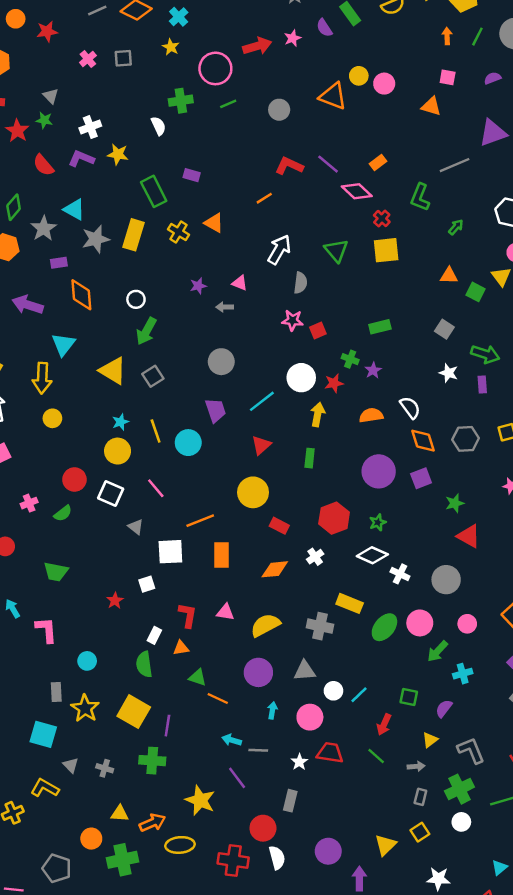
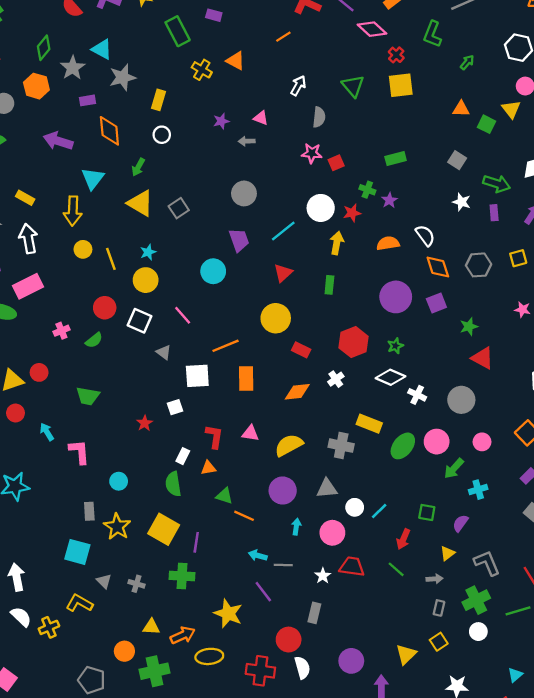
yellow rectangle: (133, 235) -> (159, 100), moved, size x0.7
white arrow: (279, 250) -> (298, 86), size x0.7
green arrow: (146, 331) -> (138, 167), moved, size x0.7
yellow line: (156, 431) -> (111, 259), moved

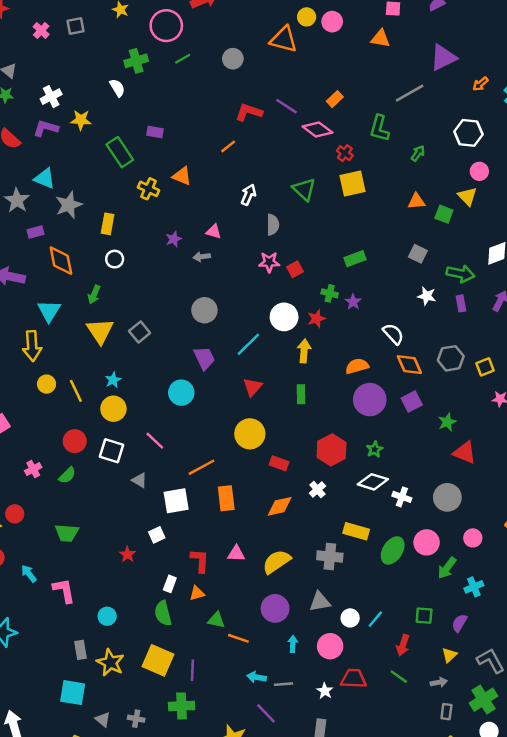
yellow triangle: (140, 203) -> (100, 331), turned 32
orange semicircle: (388, 243) -> (357, 366), moved
yellow square: (518, 258) -> (485, 367), moved

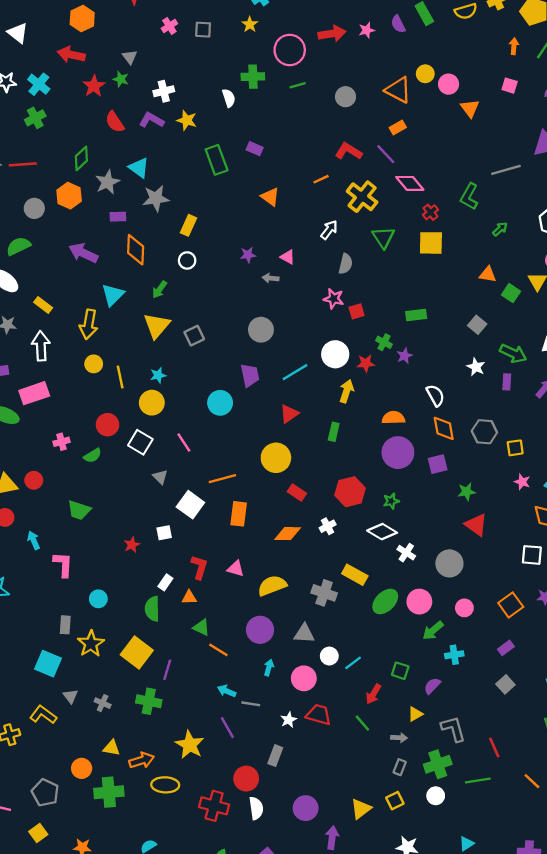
orange triangle: (380, 39) -> (470, 108), moved, turned 30
orange rectangle: (335, 99) -> (398, 128), moved
yellow cross: (149, 189) -> (362, 197), moved, size x1.5
white square: (176, 501) -> (190, 505), turned 32

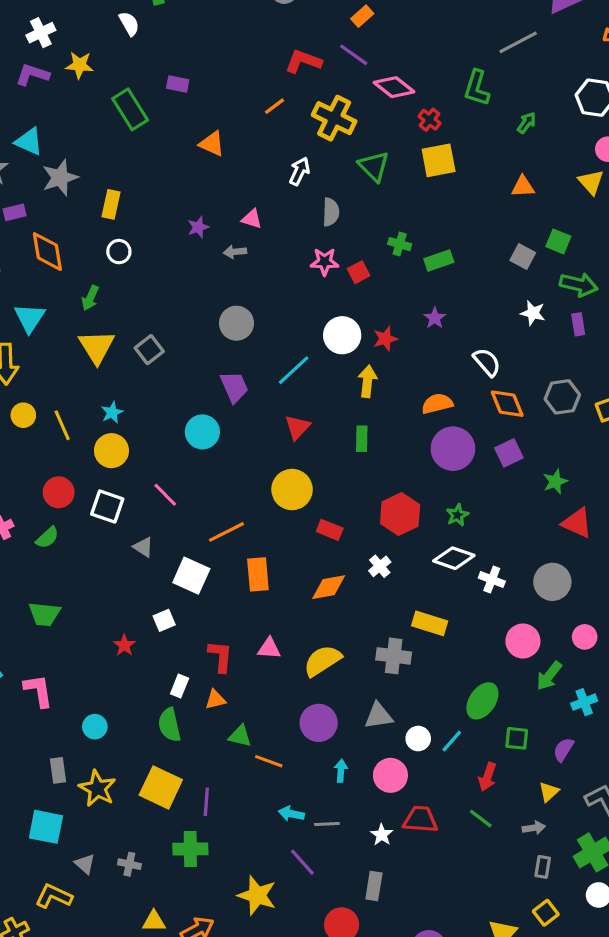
green square: (511, 293) -> (558, 241), moved
green cross: (384, 342) -> (400, 244), moved
green ellipse: (385, 601) -> (482, 701), moved

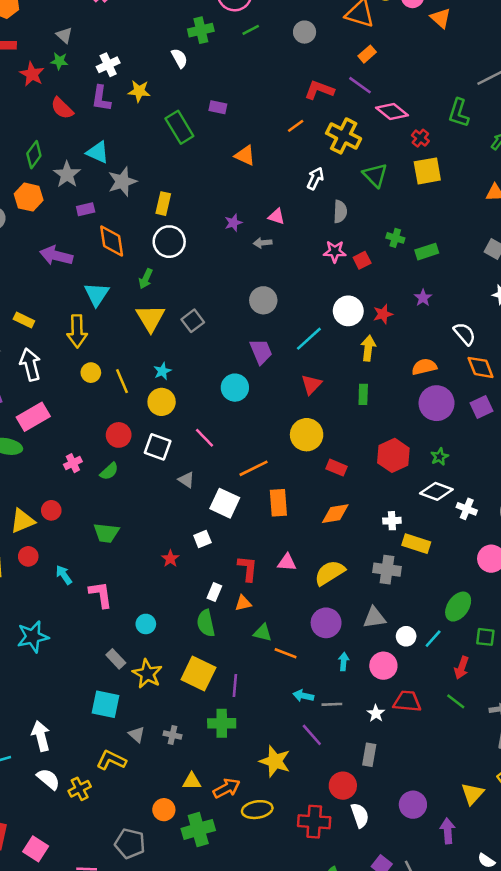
purple L-shape: (32, 75) -> (101, 98), turned -100
white circle: (119, 252) -> (169, 242), size x1.6
white cross: (380, 566) -> (392, 521), moved, turned 36
gray rectangle: (58, 770) -> (116, 659), turned -36

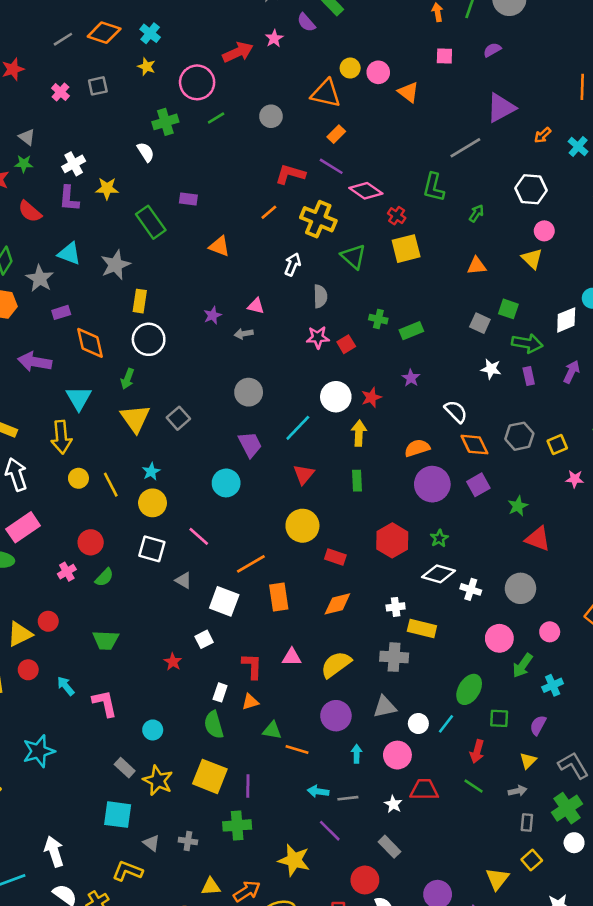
gray star: (122, 182) -> (115, 265), moved
red circle: (119, 435) -> (91, 542), moved
gray rectangle: (369, 755) -> (389, 847), turned -50

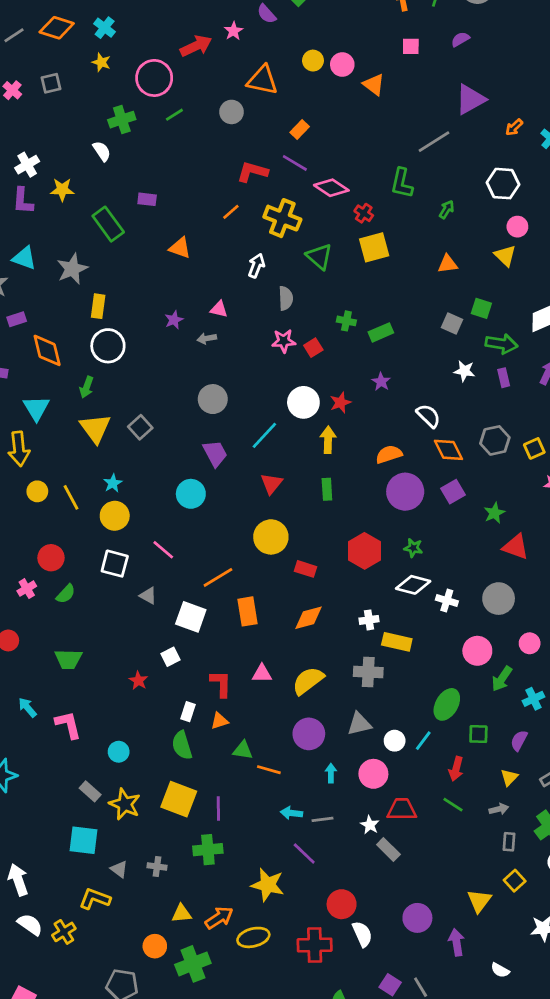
orange triangle: (326, 93) -> (262, 80), moved
green star: (439, 538) -> (413, 548), turned -30
gray rectangle: (389, 847) -> (388, 850), moved

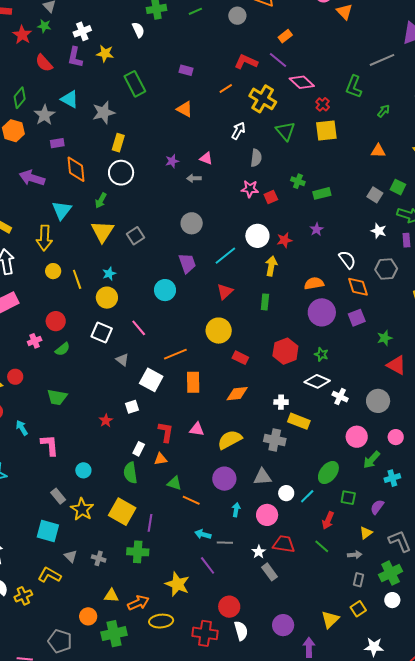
purple rectangle: (147, 199) -> (186, 70), moved
gray hexagon: (495, 440) -> (386, 269), moved

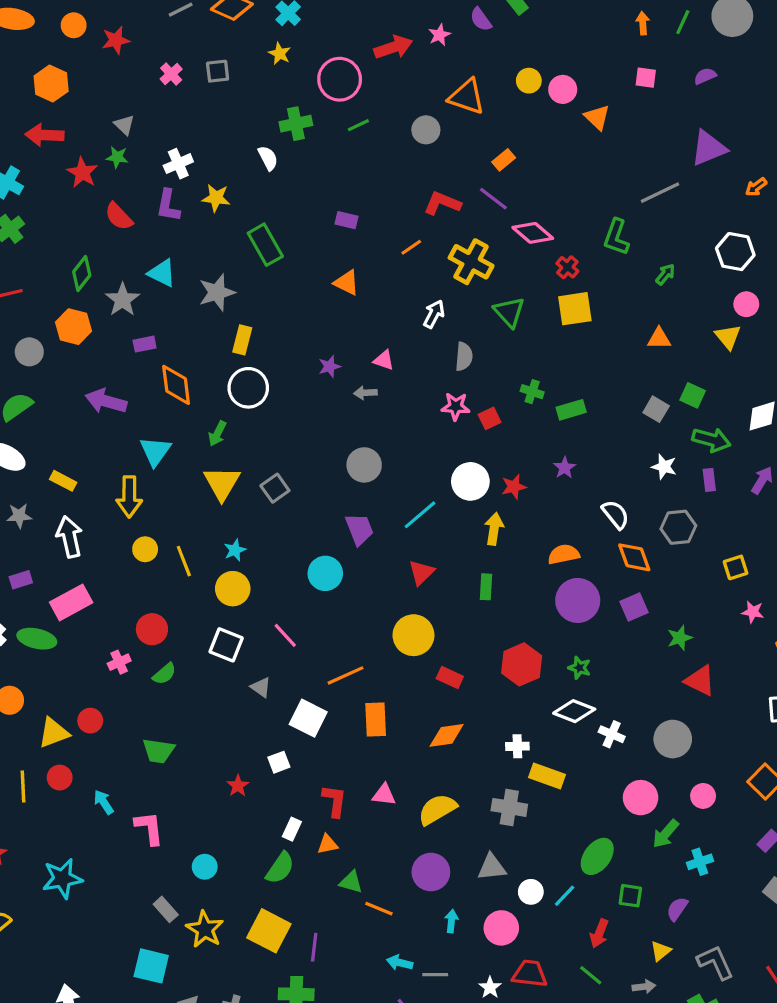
green semicircle: (130, 473) -> (280, 868), turned -135

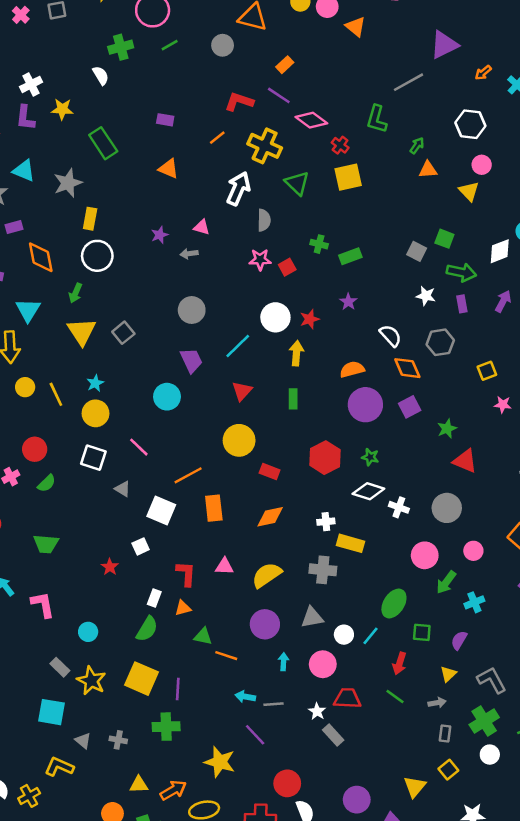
white arrow: (434, 314) -> (238, 189), size x1.5
orange triangle: (659, 339) -> (428, 170), moved

